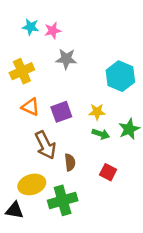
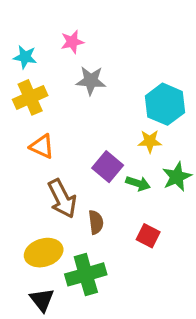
cyan star: (31, 27) -> (25, 57), moved
purple square: (61, 112) -> (108, 167), moved, turned -30
yellow star: (97, 112) -> (150, 141), moved
black triangle: (15, 210) -> (42, 300), moved, turned 42

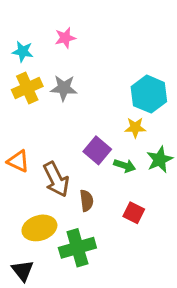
gray star: (91, 81) -> (64, 88), moved
orange triangle: (42, 146) -> (18, 161), moved
black triangle: (42, 300) -> (23, 271), moved

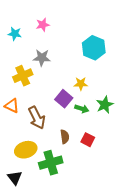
yellow cross: (27, 88) -> (23, 76), moved
cyan hexagon: (149, 94) -> (94, 48), moved
yellow star: (135, 128) -> (81, 84), moved
brown semicircle: (87, 201) -> (65, 137), moved

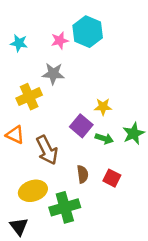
pink star: (43, 25) -> (60, 41), moved
cyan hexagon: (94, 48) -> (88, 32), moved

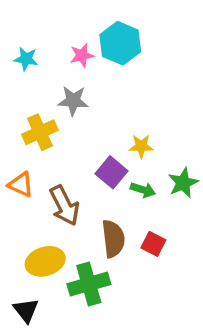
brown semicircle: (83, 174) -> (113, 239), size x1.5

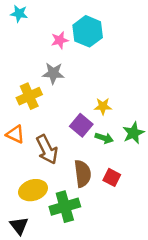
cyan star: (26, 59) -> (19, 14), moved

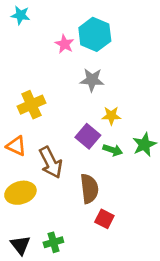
pink star: (60, 40) -> (64, 44), turned -30
gray star: (53, 73) -> (92, 80), moved
red square: (112, 177) -> (104, 219), moved
yellow ellipse: (33, 190) -> (20, 193), moved
green cross: (65, 207) -> (53, 242), moved, size x0.6

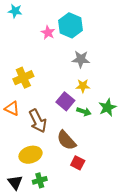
gray star: (92, 80) -> (81, 59), moved
brown semicircle: (89, 189) -> (66, 140), turned 145
yellow ellipse: (20, 193) -> (30, 155), moved

